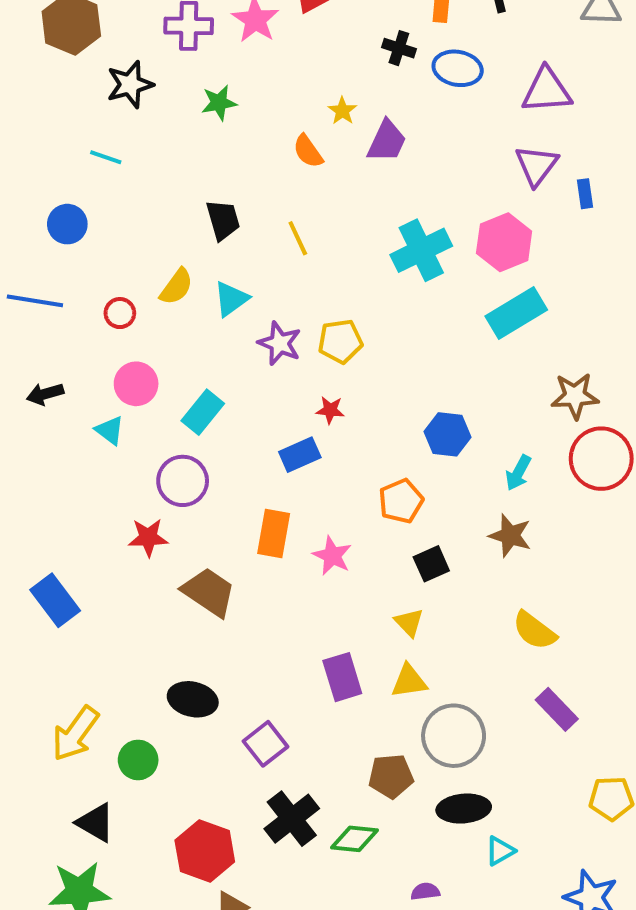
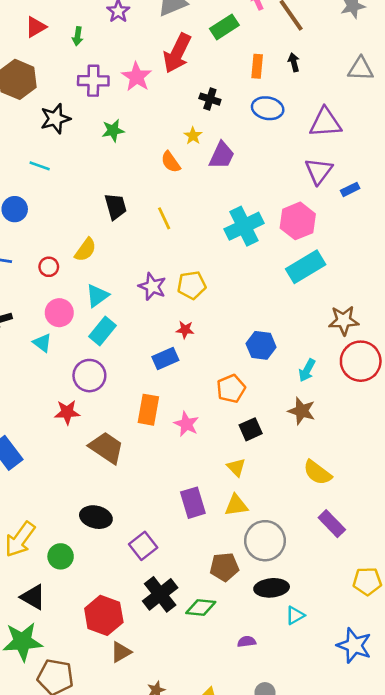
black cross: (399, 48) -> (210, 99), moved
blue rectangle: (585, 194) -> (350, 189), turned 72
cyan triangle: (231, 299) -> (97, 296), moved

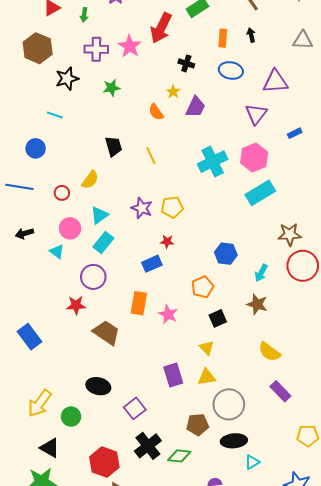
purple triangle: (319, 171) -> (256, 114), moved

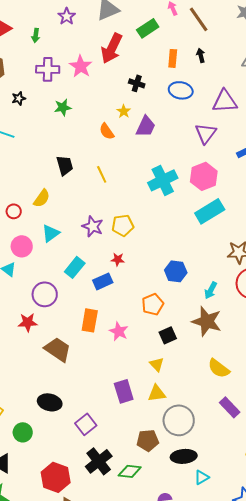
black star: (67, 79) -> (19, 98), size x0.6
cyan rectangle: (103, 242) -> (75, 267), moved
brown star: (257, 304) -> (207, 321), size x1.4

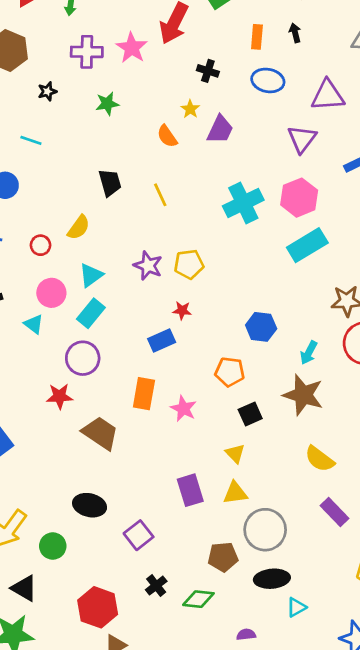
cyan rectangle: (75, 267) -> (91, 313), moved
orange pentagon: (153, 304) -> (230, 372), turned 30
black cross: (99, 461) -> (156, 586), size x0.6

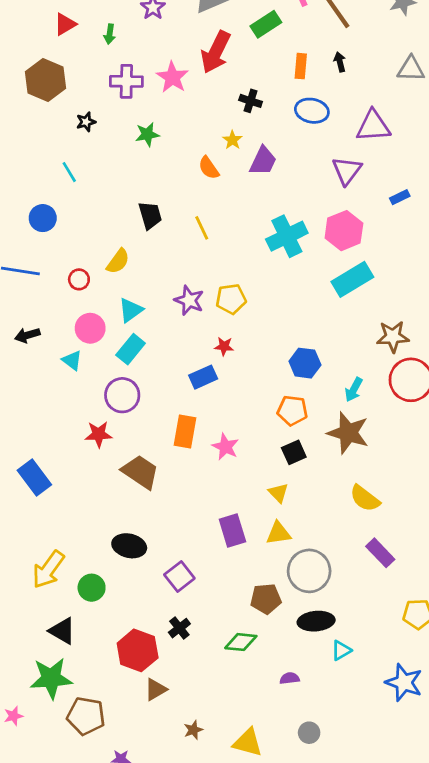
cyan line: (31, 140) -> (69, 172), turned 40
orange pentagon: (230, 372) -> (292, 411), moved
black cross: (156, 586) -> (179, 628), moved

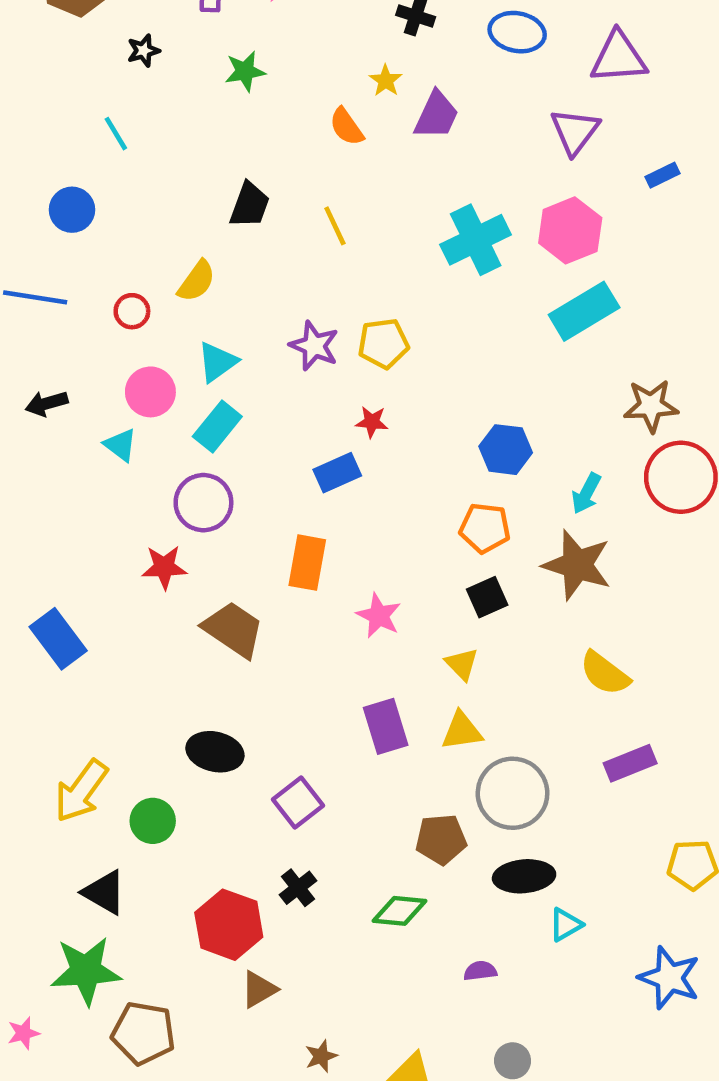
black trapezoid: (150, 215) -> (250, 205), turned 36
pink star: (225, 447) -> (379, 616), moved
purple rectangle: (380, 553) -> (630, 763), turned -68

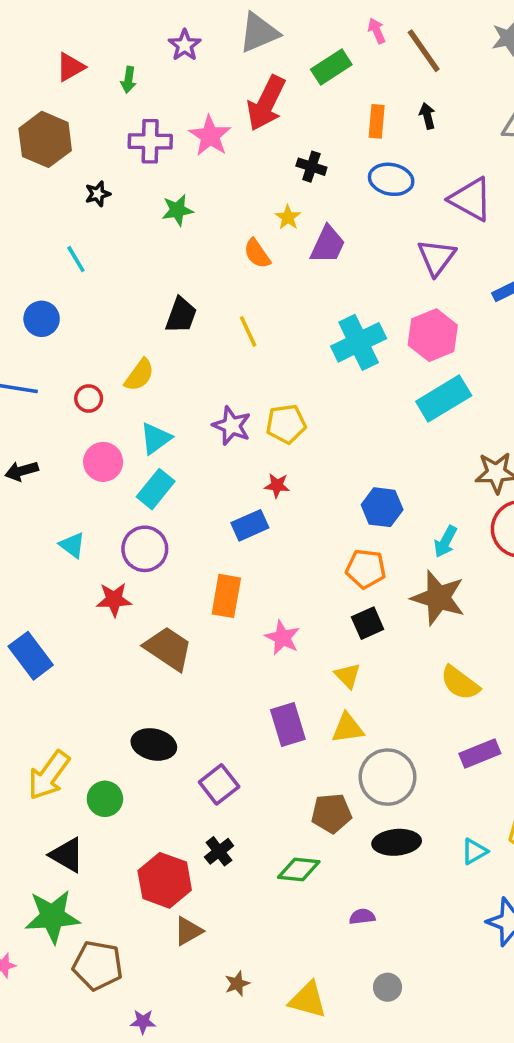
purple triangle: (619, 57) -> (471, 199), turned 33
cyan triangle: (120, 445) -> (72, 545), moved
cyan triangle: (566, 925) -> (474, 851), moved

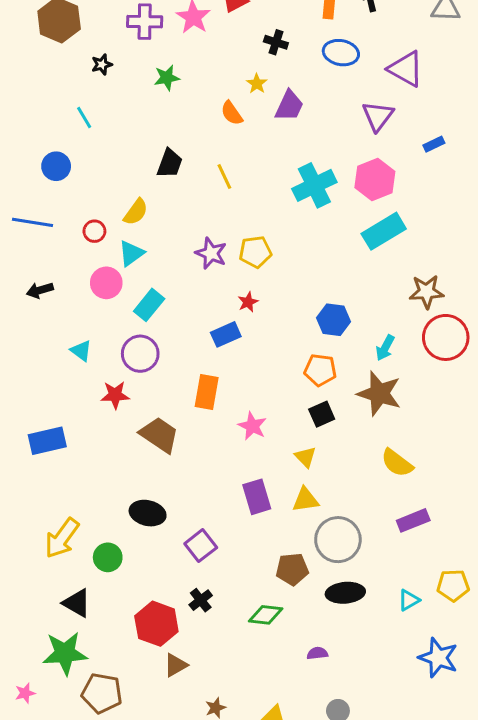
cyan triangle: (156, 438) -> (131, 253), moved
red star: (277, 485) -> (248, 302), turned -30
blue rectangle: (31, 656) -> (47, 441), turned -66

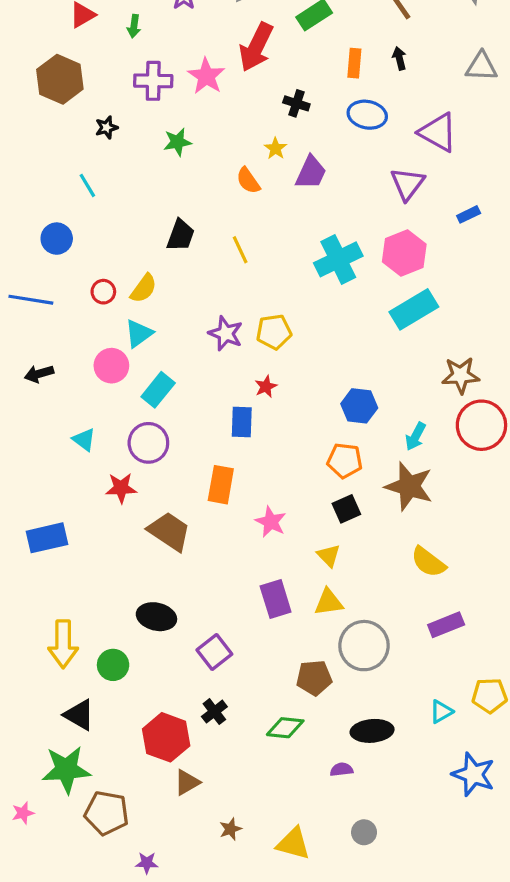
red circle: (94, 231) -> (103, 292), moved
blue rectangle: (226, 334) -> (242, 422), turned -64
yellow arrow: (62, 538) -> (63, 644), turned -36
black ellipse: (345, 593) -> (372, 731), moved

